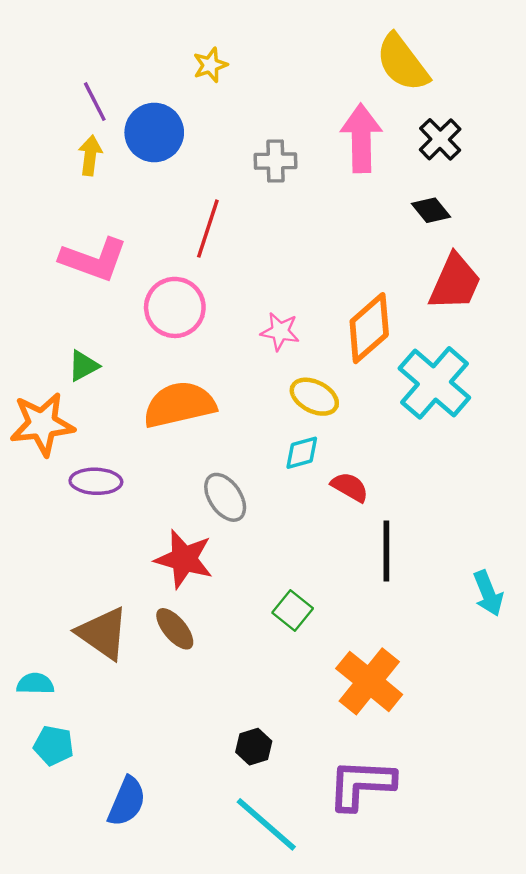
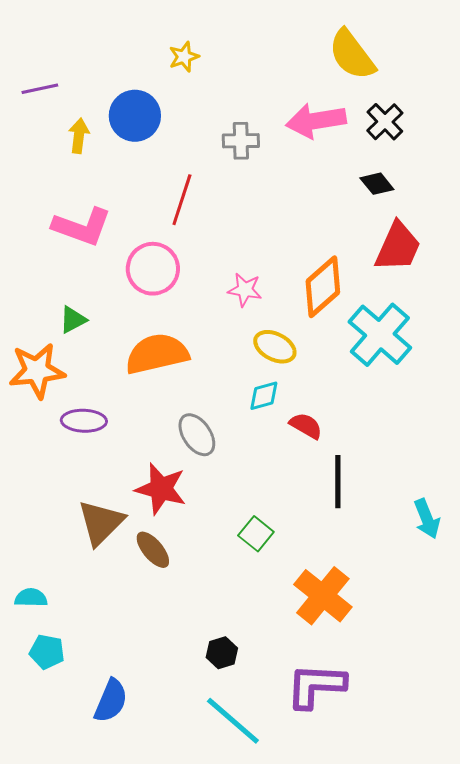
purple line: (95, 102) -> (40, 89), moved, turned -75
pink arrow: (361, 138) -> (316, 121), turned -98
brown triangle: (103, 633) -> (101, 523), moved, turned 40

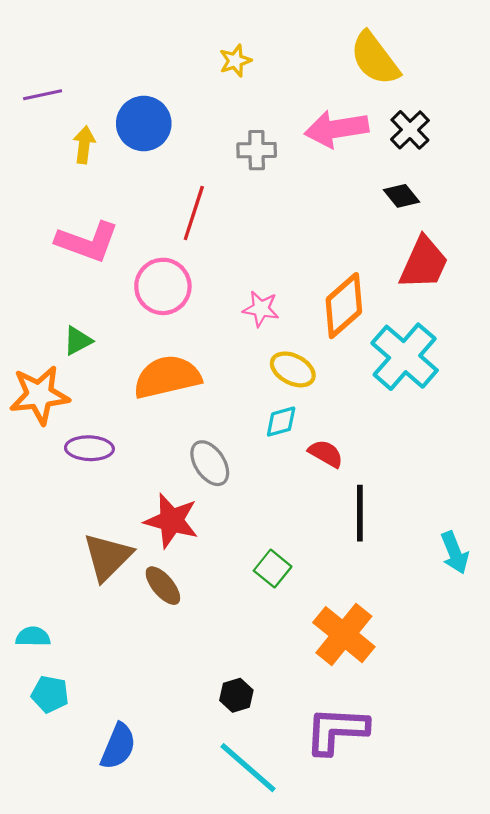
yellow star: (184, 57) -> (235, 61), moved

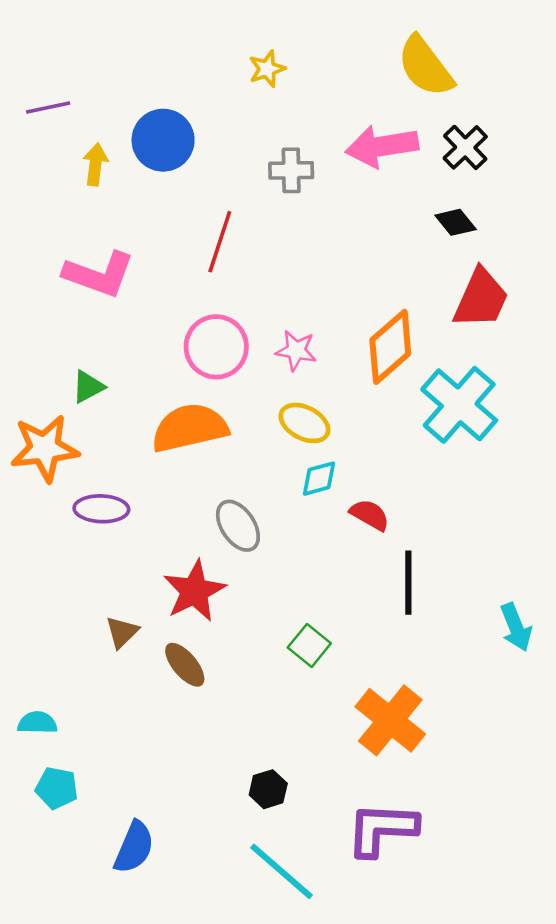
pink circle: (163, 286) -> (216, 347), moved
yellow ellipse: (293, 369) -> (304, 423), moved
red star: (171, 521) -> (194, 591), turned 30
brown triangle: (108, 557) -> (122, 632), size x0.6

